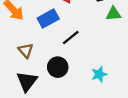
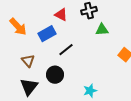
cyan star: (99, 74) -> (90, 91), moved

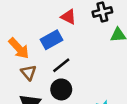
orange arrow: (18, 27) -> (19, 48), moved
black line: (66, 50) -> (61, 65), moved

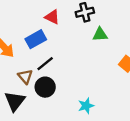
brown triangle: (29, 73) -> (25, 77), moved

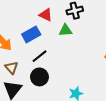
green triangle: (100, 35) -> (65, 30), moved
brown triangle: (25, 77) -> (12, 68), moved

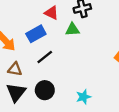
brown triangle: (12, 68) -> (15, 69), turned -40
black circle: (39, 77) -> (45, 90), moved

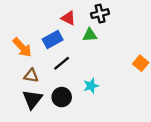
cyan star: (83, 97) -> (91, 86), moved

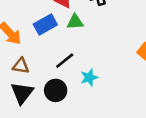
green triangle: (90, 35) -> (75, 22), moved
black line: (62, 63) -> (65, 61), moved

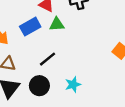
cyan star: (89, 77) -> (73, 84), moved

